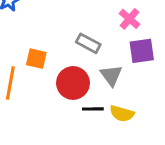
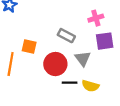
pink cross: (130, 19) -> (96, 18), turned 32

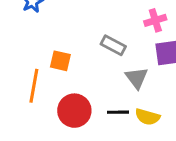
red circle: (55, 64) -> (74, 111), moved

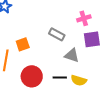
orange square: (60, 61) -> (23, 44), turned -32
gray triangle: (137, 78) -> (72, 55), turned -35

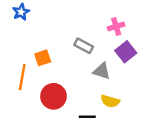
purple square: (92, 39) -> (126, 52), turned -30
black line: (60, 77) -> (87, 117), moved

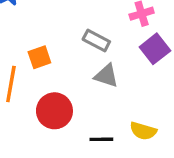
gray triangle: (102, 71) -> (106, 76), moved
yellow semicircle: (110, 101) -> (143, 131), moved

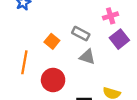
orange square: (39, 57) -> (52, 41), moved, turned -32

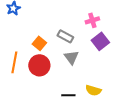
gray triangle: (87, 57) -> (71, 57), turned 35
red circle: (53, 80) -> (39, 65), moved

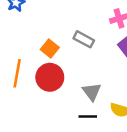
gray triangle: (71, 57) -> (92, 92), moved

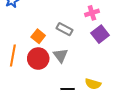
gray triangle: (92, 92) -> (60, 55), moved

